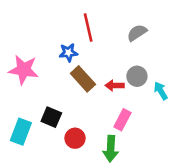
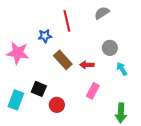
gray semicircle: (137, 33) -> (102, 13), moved
blue star: (68, 53) -> (45, 36), moved
gray circle: (137, 76) -> (110, 48), moved
green arrow: (111, 149) -> (121, 113), moved

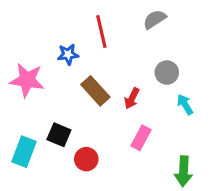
red arrow: (87, 65) -> (132, 98), turned -64

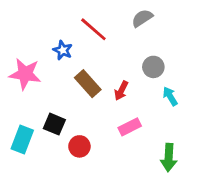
red line: (101, 32) -> (93, 29), turned -36
blue star: (68, 54) -> (63, 50), turned 30
pink rectangle: (141, 138) -> (130, 127), turned 35

